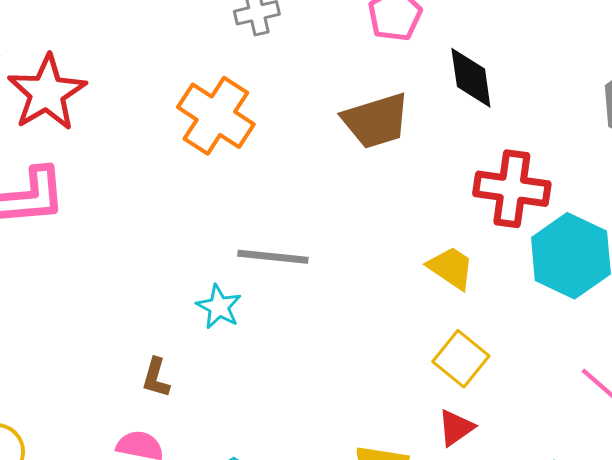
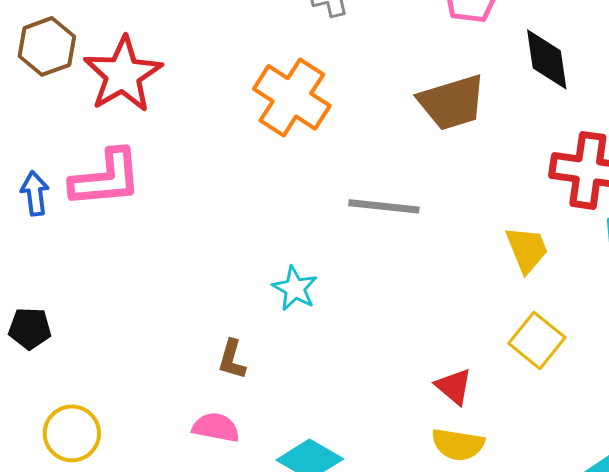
gray line: (273, 257) -> (384, 206), moved
yellow trapezoid: (451, 268) -> (527, 249), turned 34
red triangle: (456, 428) -> (454, 386), moved, turned -45

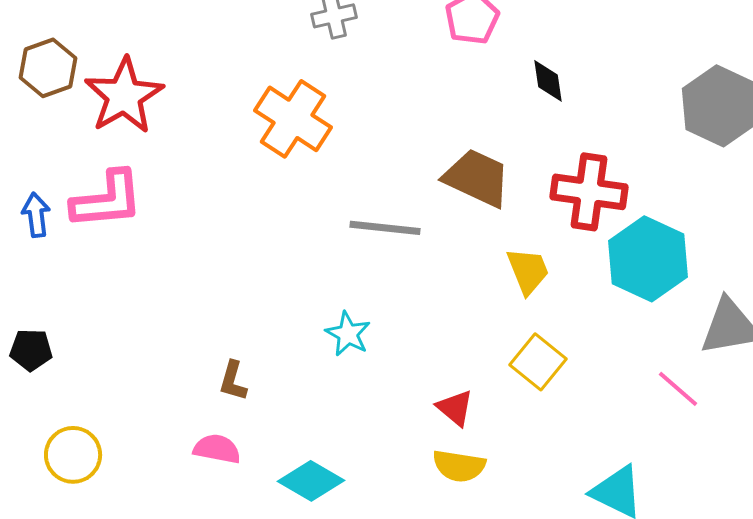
black diamond: (547, 59) -> (548, 81), size x0.7
brown trapezoid: (452, 102) -> (477, 178), moved, turned -138
cyan star: (295, 288) -> (348, 334), moved

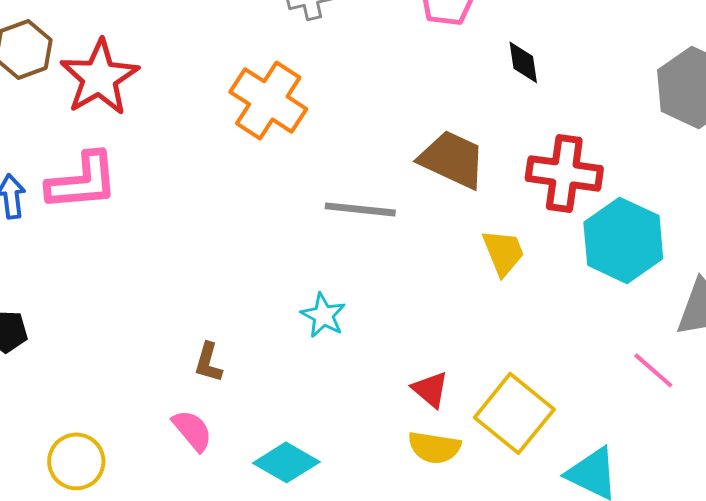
yellow square: (538, 362) -> (514, 413), moved, size x1.4
pink semicircle: (217, 449) -> (192, 430), turned 39
yellow circle: (73, 455) -> (76, 461), moved

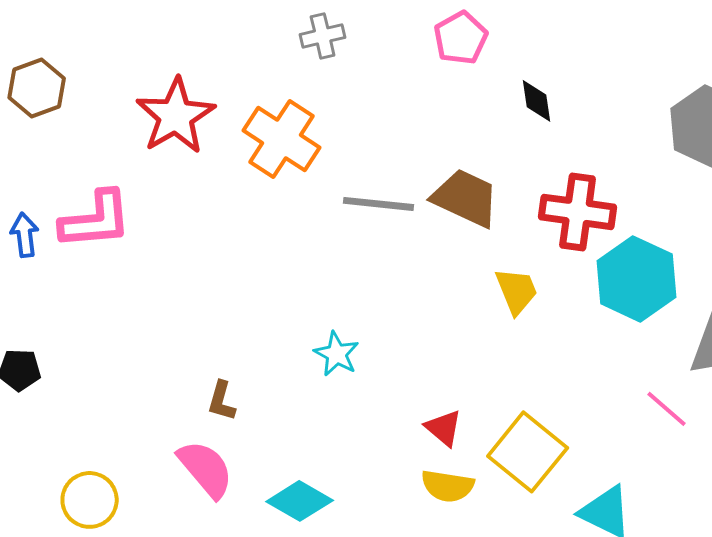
red star: (99, 77) -> (176, 116), moved
gray line: (360, 209) -> (379, 204), moved
pink semicircle: (192, 430) -> (206, 469), size x1.4

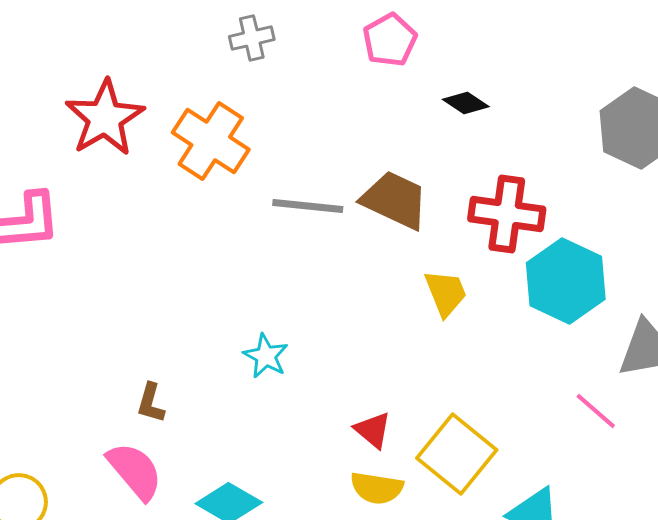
black diamond: (537, 101) -> (466, 103), turned -48

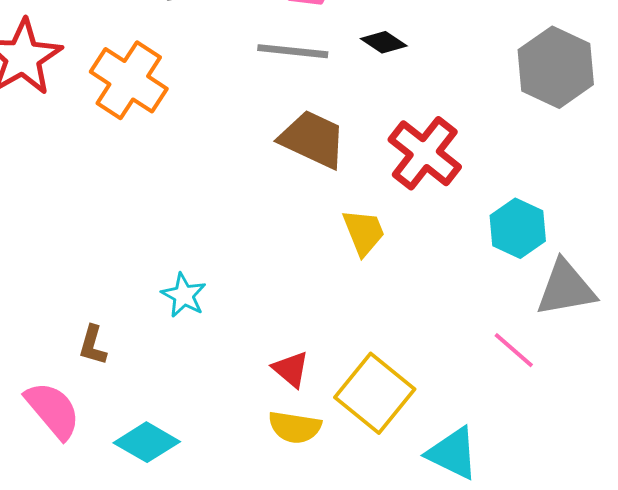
gray line: (308, 206) -> (293, 51), moved
red cross: (507, 214) -> (425, 153), turned 30
cyan hexagon: (566, 281) -> (518, 228), moved, size x0.7
brown L-shape: (151, 403) -> (93, 345), moved

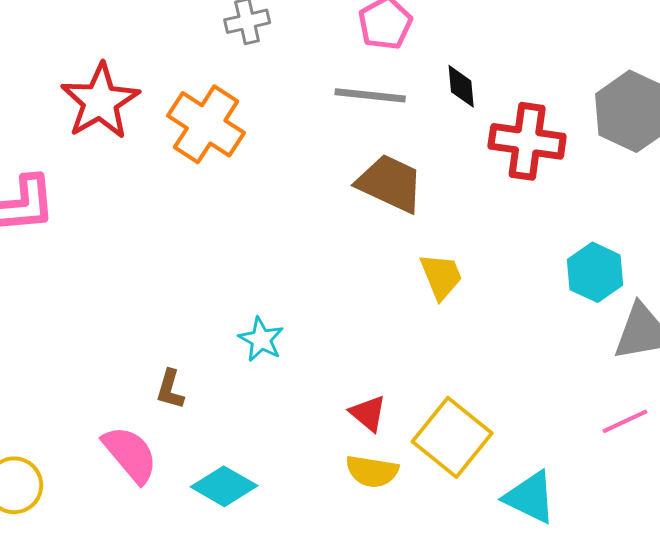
black diamond: (384, 42) -> (461, 86), turned 51
red cross: (425, 153) -> (527, 141), moved, turned -30
pink line: (514, 350) -> (625, 421), moved, turned -66

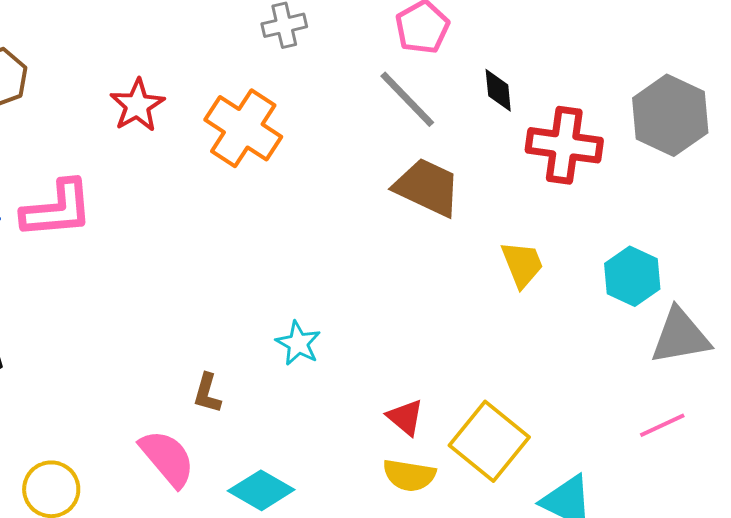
gray line: (370, 95) -> (407, 99), turned 40
red star: (100, 101) -> (137, 105), size x0.7
yellow trapezoid: (441, 276) -> (522, 264), moved

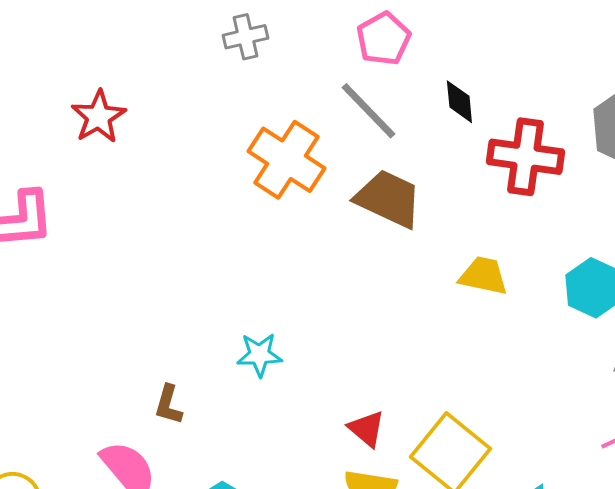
orange cross: (243, 128) -> (286, 160), moved
yellow trapezoid: (522, 264) -> (483, 276), turned -56
cyan star: (298, 343) -> (259, 355), turned -30

